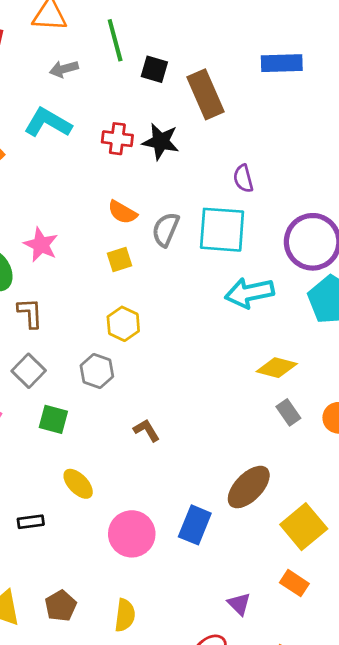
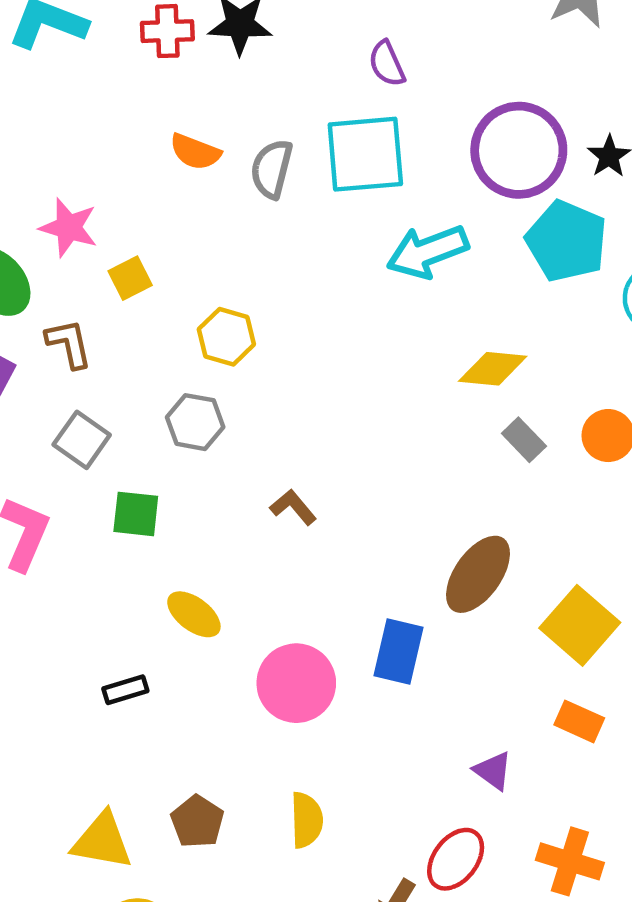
yellow square: (120, 259) -> (130, 278), moved

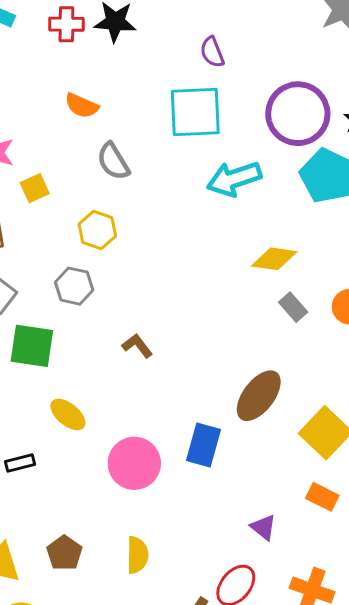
gray semicircle: (272, 169) -> (113, 161), moved, turned -48
green square: (136, 514) -> (32, 346), size x1.4

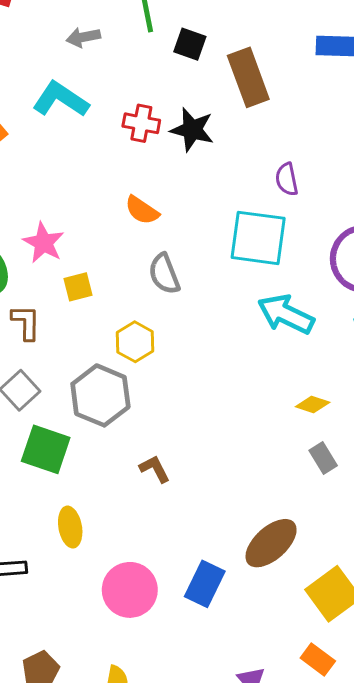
cyan arrow: (234, 179) -> (286, 314), turned 34
yellow diamond: (274, 259) -> (313, 405), size x0.7
gray hexagon: (74, 286) -> (100, 395), size x1.5
yellow ellipse: (68, 414) -> (70, 527), turned 30

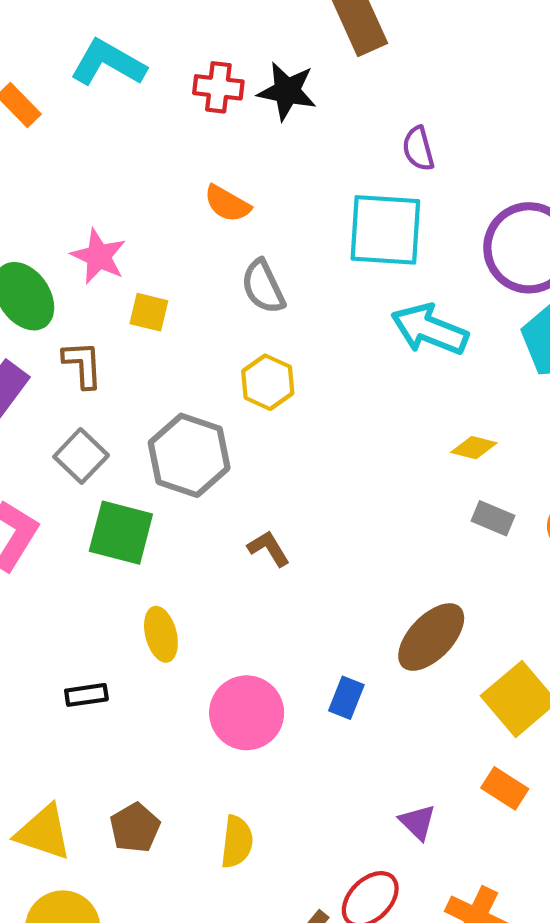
yellow square: (78, 287) -> (149, 312), turned 32
yellow hexagon: (135, 342) -> (268, 382), moved
gray rectangle: (323, 458) -> (493, 518), turned -32
blue rectangle: (205, 584) -> (346, 698), size x0.7

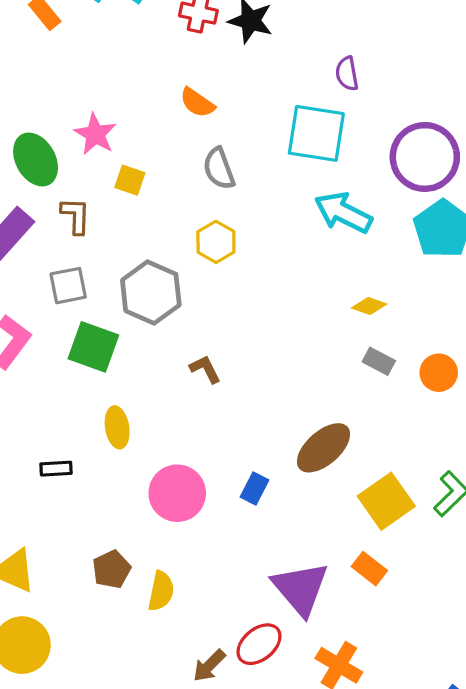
gray square: (81, 456) -> (68, 286), turned 30
purple triangle: (418, 822) -> (301, 588), size x2.0
brown pentagon: (135, 828) -> (112, 569), moved

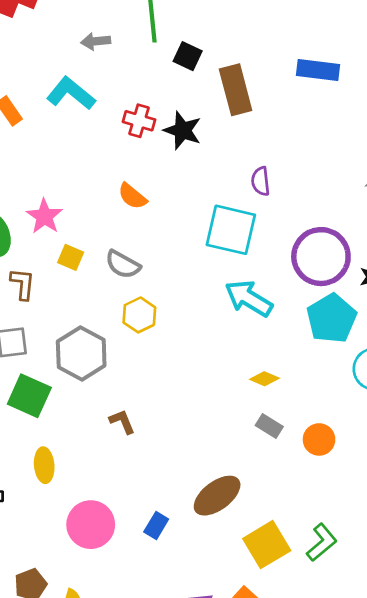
gray semicircle: (219, 169) -> (123, 264), moved, turned -45

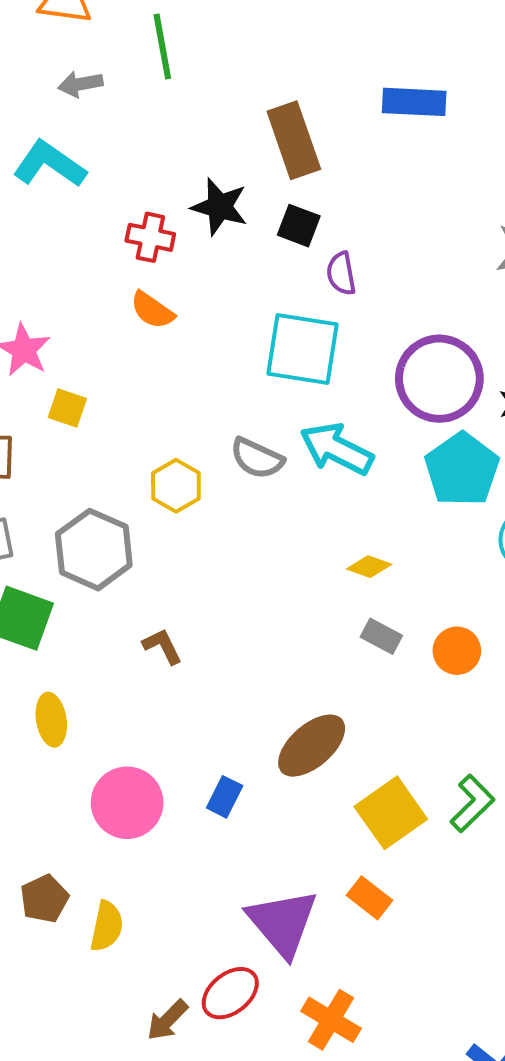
black square: (188, 56) -> (299, 226), moved
red cross: (139, 121) -> (150, 237), moved
gray semicircle: (123, 264) -> (257, 458), moved

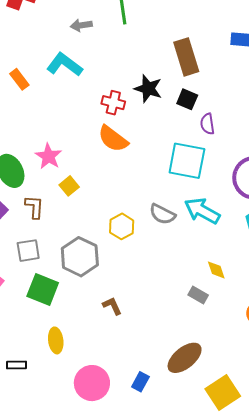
orange semicircle: (152, 310) -> (113, 139), size x1.4
yellow square: (67, 408) -> (69, 186), turned 30
yellow diamond: (369, 567) -> (216, 270), turned 50
gray rectangle: (381, 636) -> (198, 295), moved

